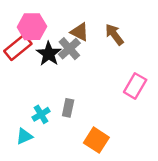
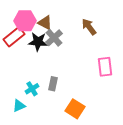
brown triangle: (80, 32) -> (45, 23), moved
black star: (49, 54) -> (38, 42), turned -30
pink rectangle: (135, 86) -> (105, 67), turned -36

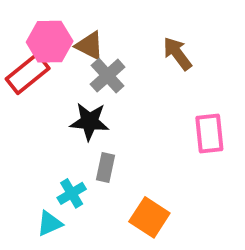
black star: (38, 42) -> (90, 122), moved
cyan cross: (32, 89) -> (72, 193), moved
cyan triangle: (19, 106) -> (50, 223), moved

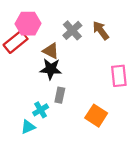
brown triangle: (90, 46) -> (51, 51), moved
gray cross: (108, 76) -> (72, 30), moved
orange square: (149, 217) -> (96, 116), moved

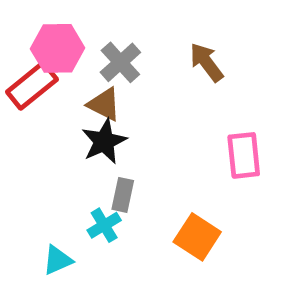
gray cross: (72, 30) -> (120, 62), moved
black star: (51, 69) -> (104, 141), turned -30
cyan cross: (41, 110) -> (104, 225), moved

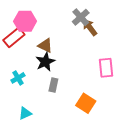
gray cross: (120, 62) -> (81, 17), moved
cyan cross: (104, 225) -> (18, 78), moved

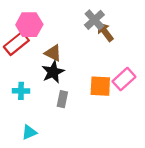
pink rectangle: (106, 68) -> (124, 79), turned 54
cyan cross: (18, 78) -> (21, 91), turned 32
orange square: (86, 103) -> (100, 86), moved, turned -30

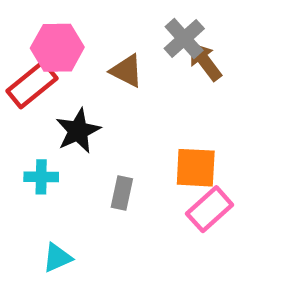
brown triangle: (53, 53) -> (127, 71), moved
black star: (53, 72) -> (78, 131), moved
pink rectangle: (124, 79) -> (210, 209), moved

